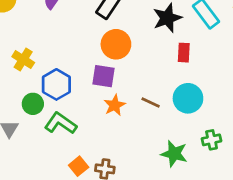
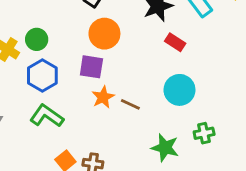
red rectangle: (184, 53) -> (175, 42), turned -60
brown line: (151, 102) -> (130, 104), moved
green circle: (33, 104) -> (37, 39), moved

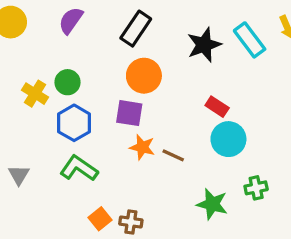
red rectangle: (175, 42) -> (217, 107), moved
orange star: (103, 97) -> (142, 147), turned -30

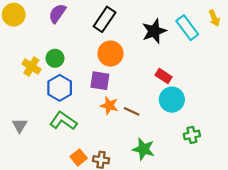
green star: (212, 204) -> (144, 149), moved

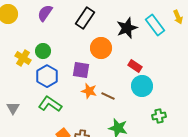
orange circle: (110, 54) -> (101, 48), moved

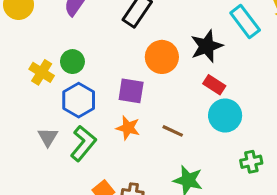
black star: (127, 28) -> (207, 46), moved
orange star: (89, 91) -> (128, 128), moved
green L-shape: (50, 104) -> (83, 143), turned 95
gray triangle: (13, 108) -> (48, 137), moved

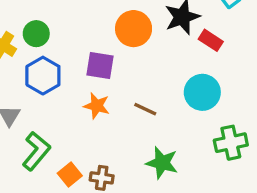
red rectangle: (214, 85) -> (211, 40), moved
green L-shape: (83, 143) -> (36, 151), moved
green cross: (251, 162) -> (231, 143), size x1.4

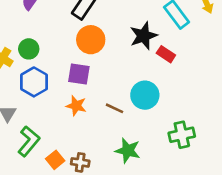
orange circle: (134, 29) -> (91, 40), moved
cyan circle: (202, 92) -> (145, 95), moved

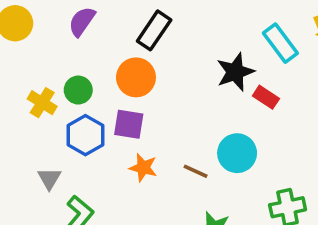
orange circle: (91, 40) -> (136, 77), moved
purple square: (79, 74) -> (129, 124), moved

